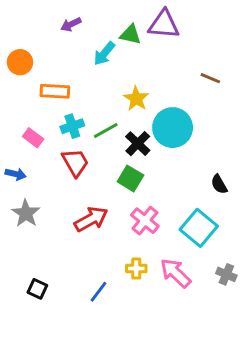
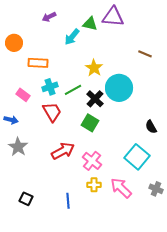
pink cross: (145, 221) -> (92, 161), moved
blue line: (98, 292) -> (68, 201), turned -42

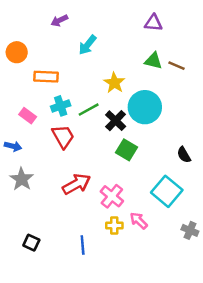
purple triangle: (113, 17) -> (153, 23), moved, size x0.7
green triangle: (90, 24) -> (153, 61), moved
green square: (90, 123) -> (127, 150), moved
pink arrow: (121, 188) -> (139, 221), moved, size x0.7

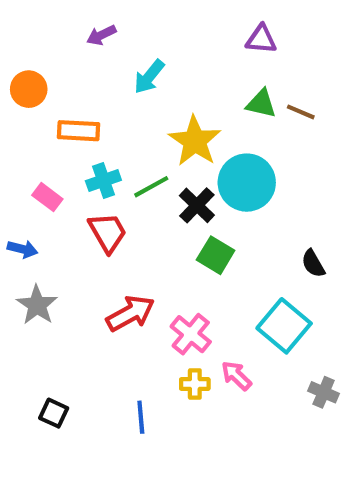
yellow star: (114, 83) -> (195, 141), size x1.4

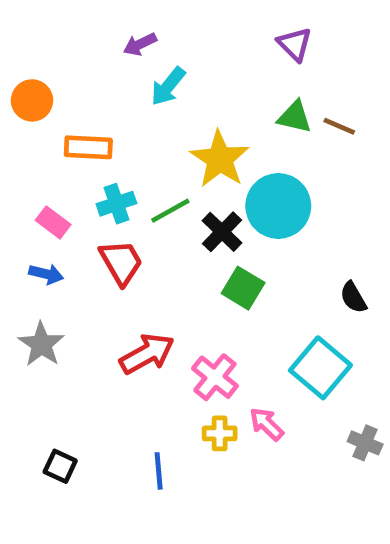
purple arrow: (101, 35) -> (140, 44), moved
purple triangle: (261, 39) -> (295, 44), turned 40
blue arrow: (22, 249) -> (46, 274), moved

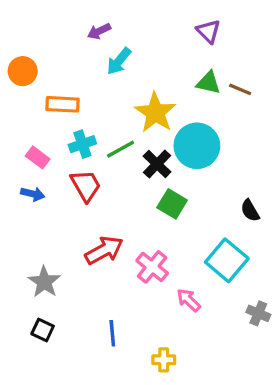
gray star: (41, 344) -> (44, 282), moved
yellow cross: (220, 433) -> (164, 360), moved

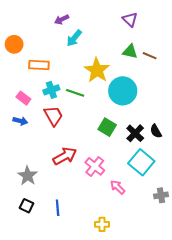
green line: (121, 149) -> (75, 93), turned 48
black cross: (157, 164) -> (135, 133), moved
gray cross: (258, 313) -> (161, 195), turned -32
blue line: (112, 333) -> (58, 208), moved

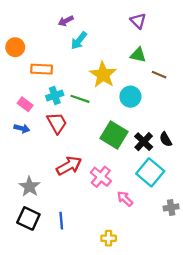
brown line: (150, 56) -> (159, 75), moved
cyan circle: (123, 91) -> (130, 97), size x0.7
green square: (107, 127) -> (114, 135), size x1.4
black square: (27, 206) -> (28, 218), size x1.5

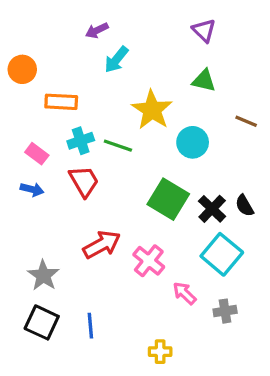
brown line: (159, 75) -> (246, 121), moved
gray cross: (171, 207) -> (225, 311), moved

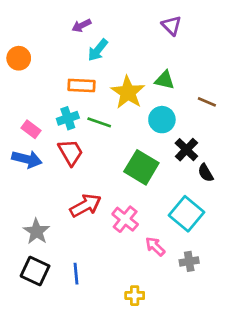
green triangle: (204, 81) -> (165, 80), moved
orange rectangle: (61, 102) -> (81, 86), moved
blue arrow: (32, 189) -> (27, 159), size x1.5
black cross: (212, 209) -> (186, 150), moved

